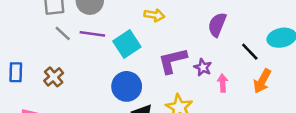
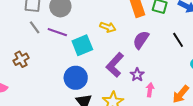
purple semicircle: (217, 25) -> (141, 40), moved
black line: (250, 52) -> (178, 40), moved
purple L-shape: (172, 61) -> (115, 65), turned -45

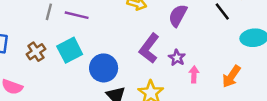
gray line: (35, 27) -> (49, 12), turned 56
cyan square: (82, 45) -> (70, 50), moved

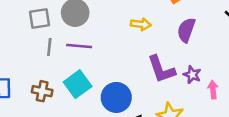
purple L-shape: (149, 48) -> (161, 69), turned -48
brown cross: (36, 52) -> (42, 91), turned -36

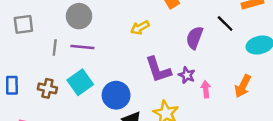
gray square: (39, 18) -> (23, 24), moved
yellow arrow: (141, 24) -> (140, 28), turned 144
purple semicircle: (186, 30) -> (195, 38), moved

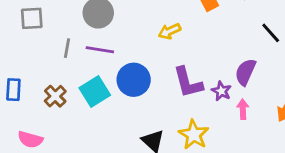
purple semicircle: (195, 38) -> (245, 72), moved
brown cross: (47, 88) -> (55, 96), turned 30
blue circle: (116, 95) -> (134, 80), moved

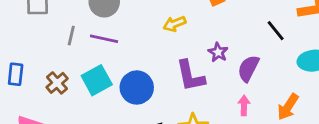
blue circle: (134, 80) -> (137, 87), moved
purple star: (221, 91) -> (218, 52), moved

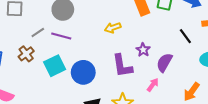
gray line: (71, 36) -> (38, 33), turned 40
brown cross: (57, 83) -> (26, 54), moved
pink arrow: (244, 105) -> (153, 85), moved, turned 32

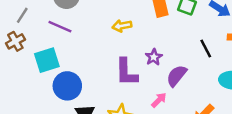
gray line: (38, 33) -> (22, 15), moved, turned -32
blue circle: (83, 72) -> (67, 86), moved

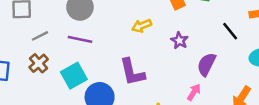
gray line: (22, 15) -> (40, 36), turned 42
purple star: (154, 57) -> (179, 40), moved
purple L-shape: (126, 72) -> (132, 72), moved

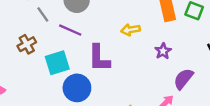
gray line: (40, 36) -> (43, 14), moved, turned 70
purple L-shape: (132, 72) -> (99, 58), moved

